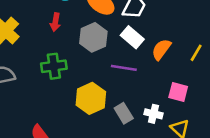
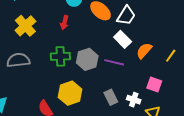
gray hexagon: (93, 37) -> (87, 59), moved
yellow hexagon: (91, 98) -> (70, 93), moved

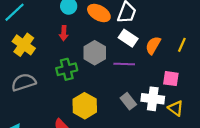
gray hexagon: (87, 59) -> (95, 53), moved
white cross: (134, 100) -> (153, 99), size x1.5

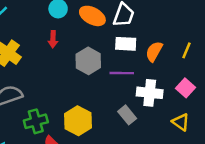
white rectangle: (128, 38) -> (126, 44), turned -30
green cross: (67, 69) -> (36, 121), moved
pink square: (171, 79) -> (186, 88), moved, turned 35
white cross: (153, 99) -> (150, 93), moved

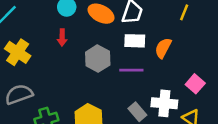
yellow line: (187, 50) -> (184, 12), moved
white cross: (150, 93) -> (164, 103), moved

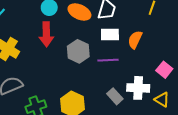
red arrow: (62, 38) -> (46, 34), size x1.6

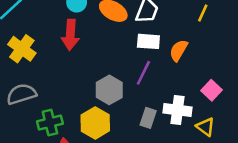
gray hexagon: (78, 51) -> (109, 90), moved
purple line: (108, 60) -> (143, 73), turned -66
gray rectangle: (115, 96) -> (148, 118), turned 56

